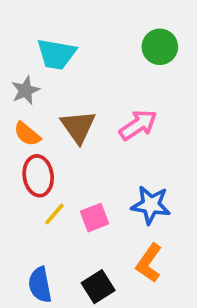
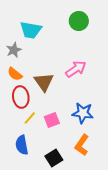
green circle: (160, 47) -> (79, 21), moved
brown triangle: (78, 127) -> (44, 82), moved
blue semicircle: (40, 285) -> (22, 145), moved

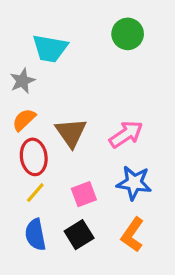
pink arrow: (76, 69) -> (126, 134), moved
orange semicircle: (15, 74) -> (24, 120), turned 98
yellow line: (30, 118) -> (35, 193), moved
black square: (54, 158) -> (79, 235), moved

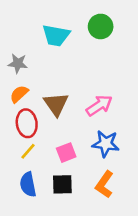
cyan trapezoid: (50, 48) -> (56, 35), moved
gray star: (22, 81) -> (18, 63), turned 30
black square: (79, 235) -> (62, 184), turned 30

